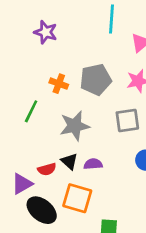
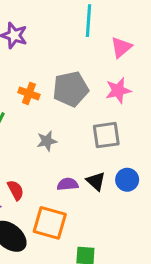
gray star: (75, 126) -> (47, 141), size x0.6
black triangle: (69, 161) -> (96, 181), moved
red semicircle: (47, 169) -> (16, 190), turned -102

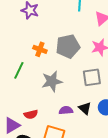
gray star: (47, 141) -> (52, 81), size x1.5
red semicircle: (16, 190) -> (31, 114), turned 104

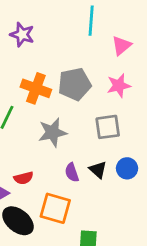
orange cross: (40, 49) -> (36, 88), size x1.5
purple semicircle: (66, 110) -> (72, 172), turned -104

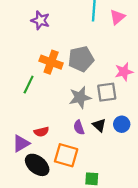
pink triangle: (121, 46) -> (117, 17), moved
pink star: (119, 86) -> (124, 72), moved
gray star: (52, 132) -> (80, 97), moved

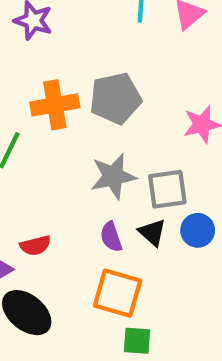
orange cross: (51, 62) -> (55, 105), turned -30
gray square: (107, 92) -> (167, 189), moved
orange square: (66, 155) -> (118, 293), moved

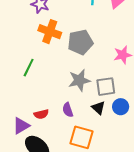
orange cross: (55, 105) -> (50, 32), moved, turned 30
purple semicircle: (111, 237) -> (68, 110), moved

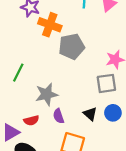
orange cross: (50, 32) -> (50, 25), moved
gray star: (79, 80) -> (47, 94), moved
gray square: (106, 87) -> (106, 83), moved

